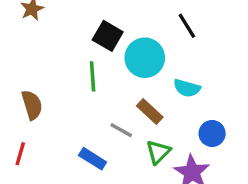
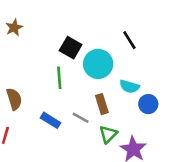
brown rectangle: (150, 112) -> (102, 104), turned 30
blue circle: (212, 133) -> (148, 104), moved
blue rectangle: (93, 159) -> (51, 120), moved

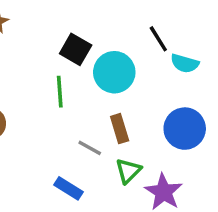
cyan semicircle: (129, 86) -> (185, 63), moved
blue circle: (148, 104) -> (185, 129), size x1.5
blue rectangle: (51, 120) -> (69, 188), moved

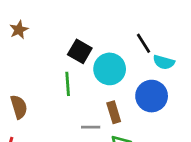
blue circle: (185, 129) -> (152, 96), moved
gray line: (90, 148) -> (91, 127), turned -30

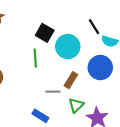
brown rectangle: (114, 112) -> (71, 80), turned 49

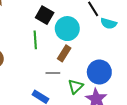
blue circle: (100, 68) -> (99, 72), moved
brown rectangle: (71, 80) -> (64, 53), moved

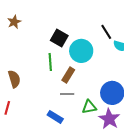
brown rectangle: (64, 53) -> (68, 75), moved
green triangle: (76, 86) -> (89, 107), turned 35

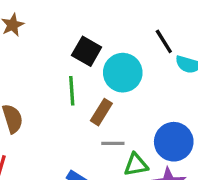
gray line: (67, 94) -> (113, 143), moved

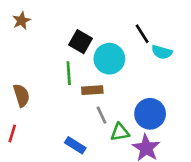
brown rectangle: (101, 112) -> (92, 90), turned 54
gray line: (113, 143) -> (101, 115), turned 66

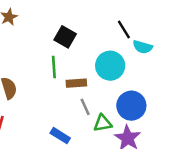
cyan circle: (109, 59) -> (110, 66), moved

